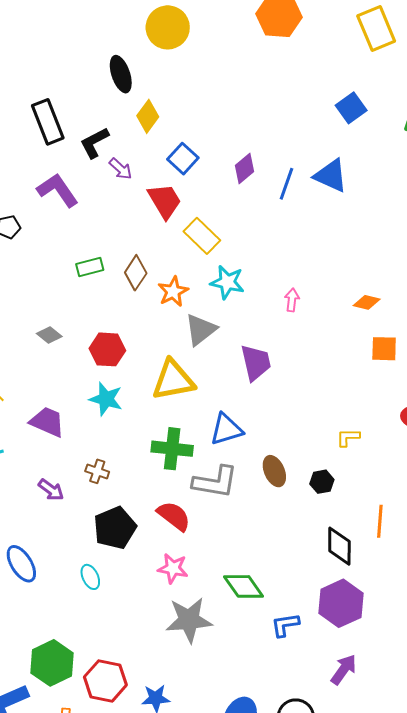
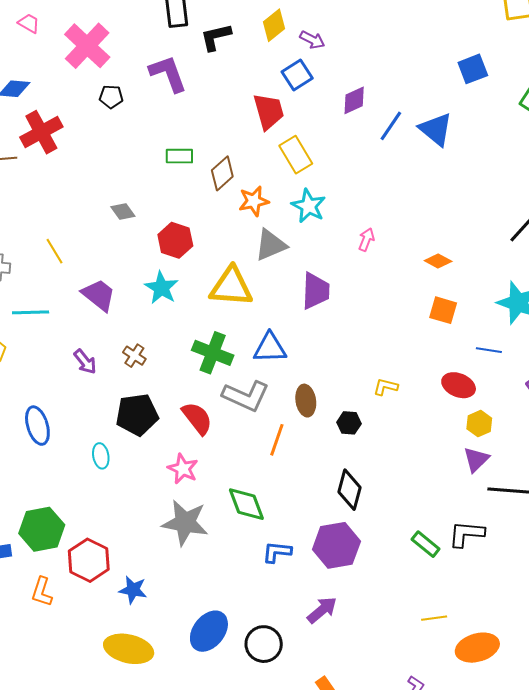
purple arrow: (121, 169) -> (312, 40), moved, turned -30
orange line: (380, 521) -> (277, 440), moved

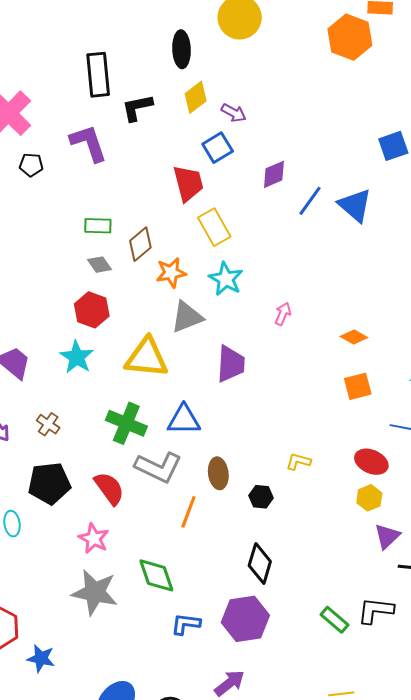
gray diamond: (123, 212) -> (99, 265), moved
orange square: (443, 310) -> (358, 386), turned -32
yellow hexagon: (479, 424) -> (369, 498), moved

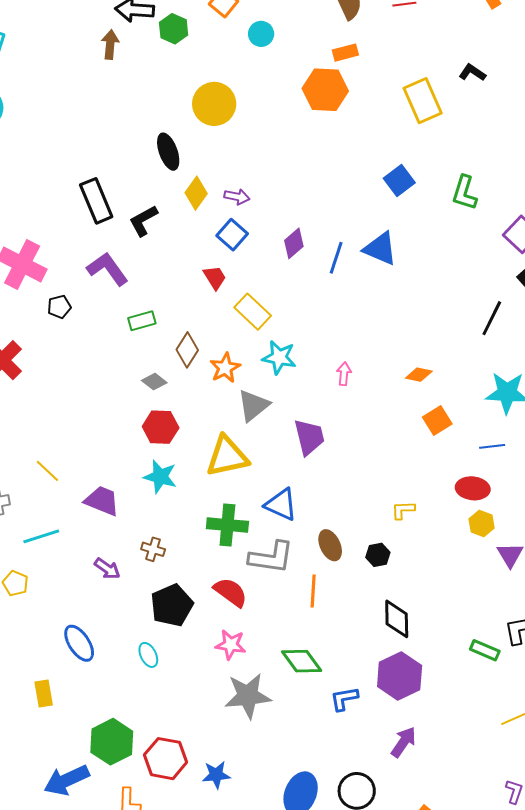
red trapezoid: (188, 183) -> (215, 277), size x0.7
green rectangle: (98, 226) -> (142, 321), moved
blue triangle: (184, 420) -> (281, 505), turned 42

